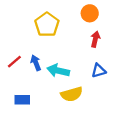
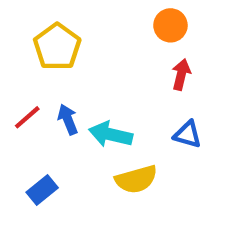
yellow pentagon: (47, 25) -> (57, 47), moved
blue triangle: (99, 71) -> (188, 134), turned 32
blue rectangle: (22, 100) -> (42, 190), turned -40

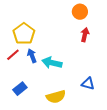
yellow pentagon: (57, 47) -> (24, 34), moved
blue triangle: (188, 134) -> (88, 84), moved
yellow semicircle: (136, 179) -> (56, 97), moved

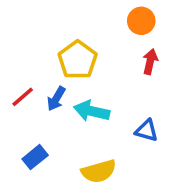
yellow pentagon: (24, 34) -> (78, 60), moved
blue arrow: (32, 56) -> (56, 99), turned -128
blue triangle: (88, 84) -> (147, 131), moved

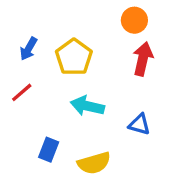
red arrow: (150, 62) -> (143, 59), size x1.4
blue arrow: (56, 99) -> (28, 49), moved
blue rectangle: (35, 157) -> (49, 150), moved, turned -30

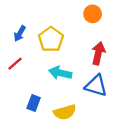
red arrow: (143, 59) -> (98, 53), moved
blue triangle: (139, 124) -> (96, 86), size x1.5

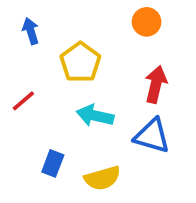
blue arrow: (20, 34) -> (31, 31), moved, turned 133

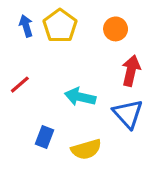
orange circle: (147, 22) -> (116, 29), moved
yellow pentagon: (80, 62) -> (60, 26), moved
blue triangle: (152, 136) -> (128, 114), turned 32

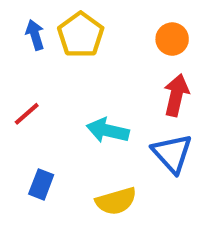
orange circle: (116, 29) -> (172, 39), moved
blue rectangle: (45, 137) -> (41, 184), moved

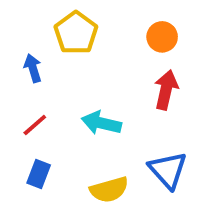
blue arrow: (35, 35) -> (33, 68), moved
red line: (27, 114) -> (35, 125), moved
blue triangle: (172, 153) -> (168, 170), moved

